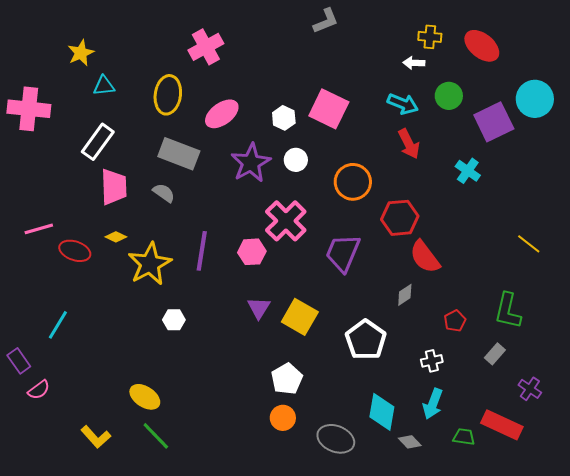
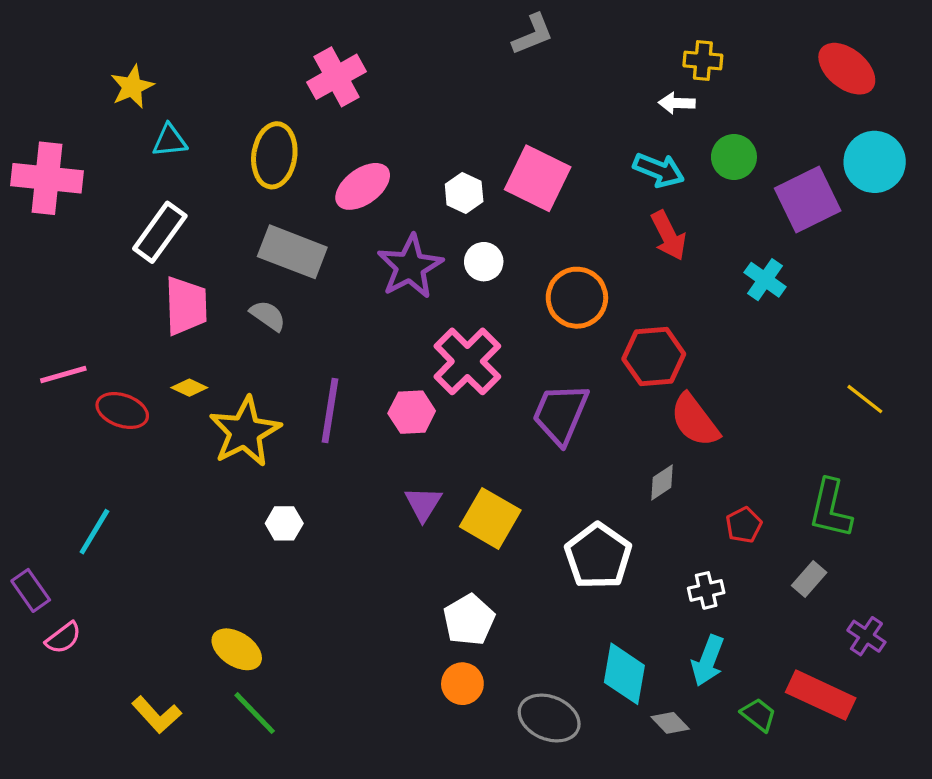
red ellipse: (482, 46) -> (847, 69), moved
green trapezoid: (464, 437) -> (758, 715), turned 30

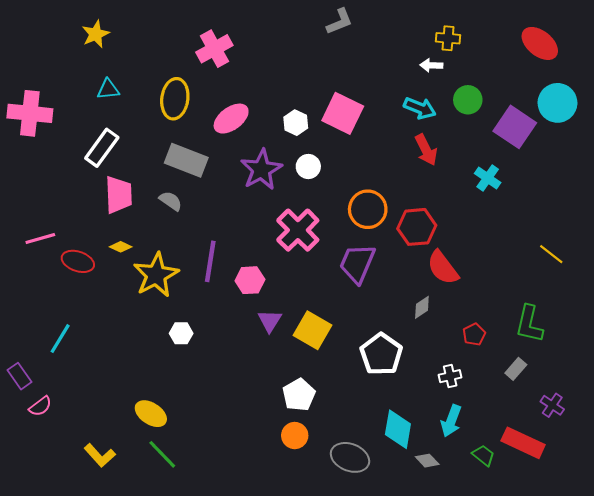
yellow star: (132, 87) -> (96, 34), moved
purple square: (808, 200) -> (515, 127), turned -30
orange circle: (577, 298) -> (368, 209), moved
pink hexagon: (412, 412) -> (250, 280), moved

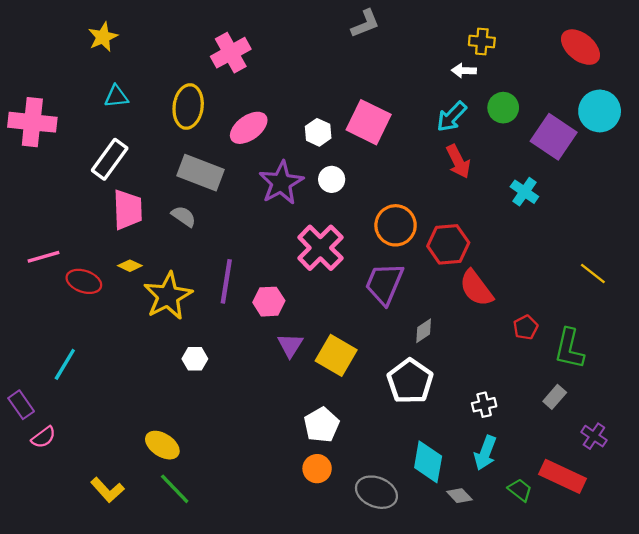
cyan arrow: (420, 108) -> (452, 117), turned 112
gray diamond: (422, 307) -> (424, 331), moved
red pentagon: (474, 334) -> (526, 327), moved

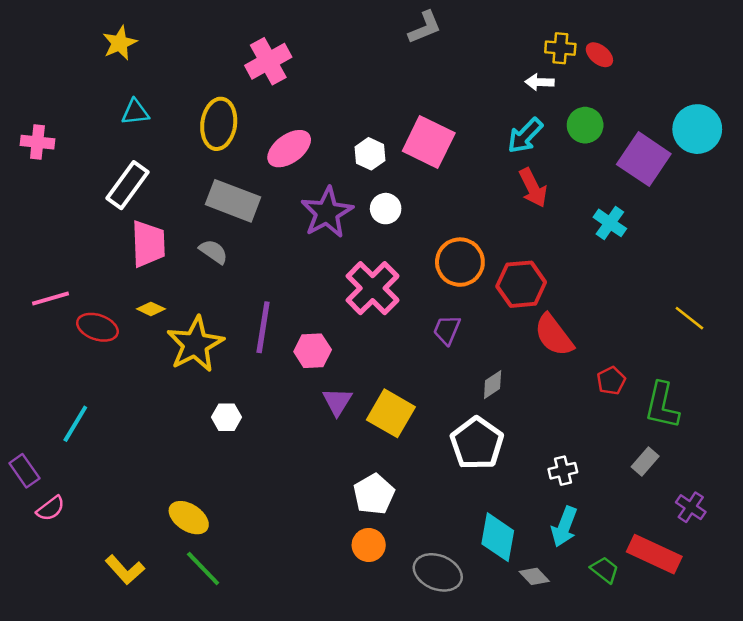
red ellipse: (581, 47) -> (599, 55), moved, size x0.6
pink cross: (32, 122) -> (37, 142), size x0.6
purple trapezoid: (384, 284) -> (447, 330), size x0.6

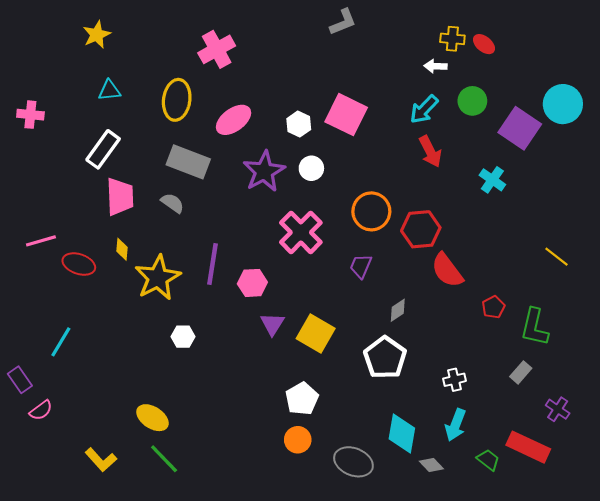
yellow diamond: (151, 309) -> (122, 249), turned 70

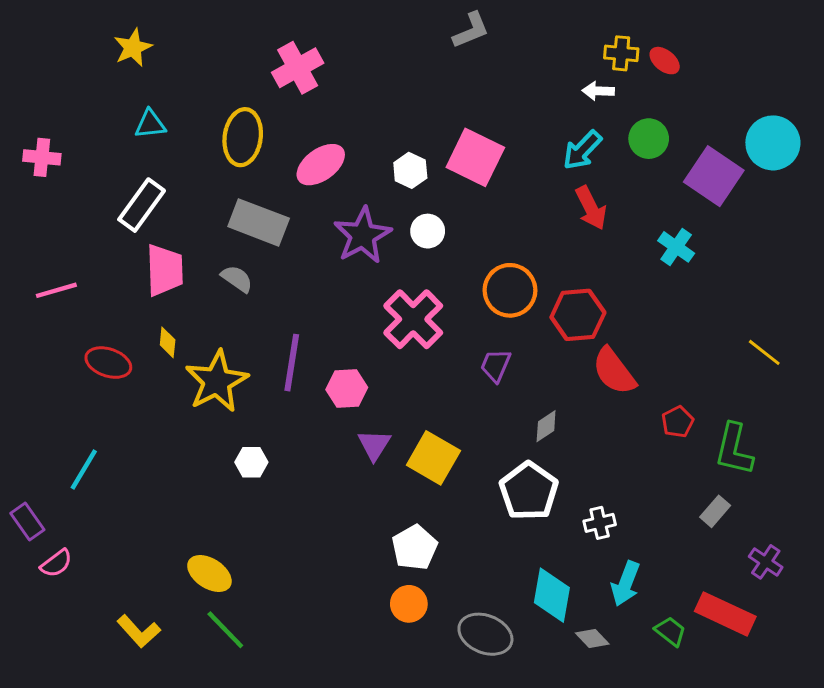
pink line: (41, 241) -> (56, 290), moved
white cross: (454, 380) -> (600, 523), moved

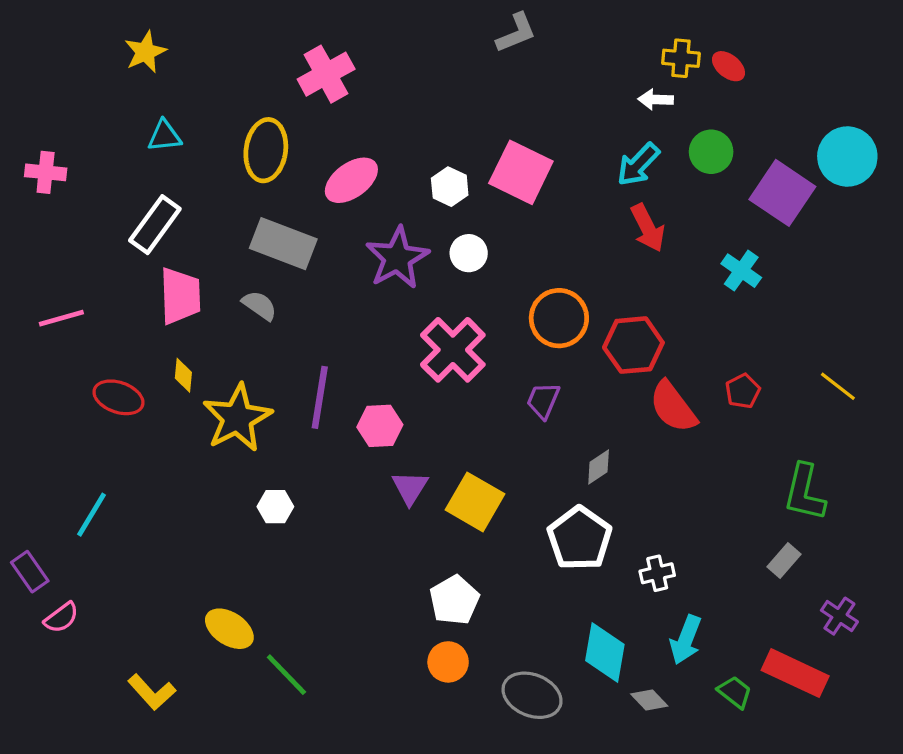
red pentagon: (678, 422) -> (743, 391), moved
green line: (225, 630) -> (286, 675), moved

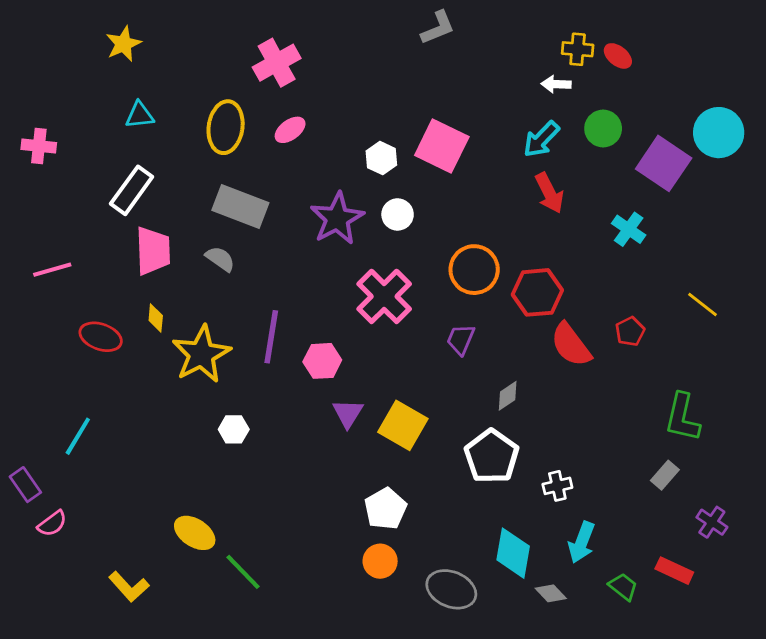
pink ellipse: (351, 180) -> (290, 130), moved, size x0.7
yellow line: (838, 386) -> (703, 305), moved
red rectangle: (795, 673) -> (674, 571), size x0.7

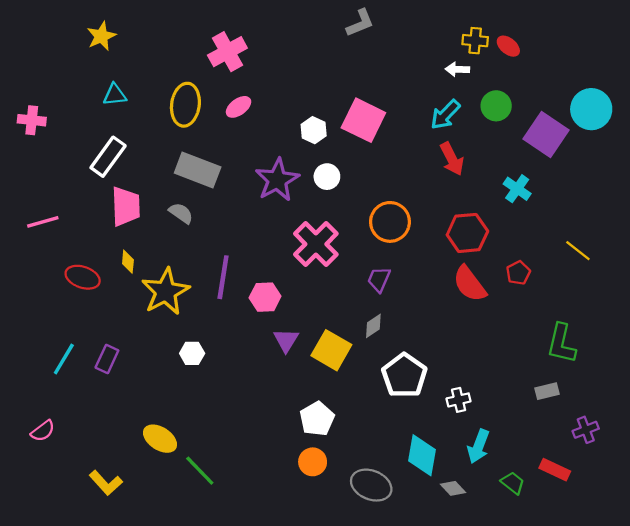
red hexagon: (537, 292) -> (467, 233), moved
gray diamond: (508, 396) -> (373, 326), moved
gray rectangle: (665, 475) -> (547, 391), turned 35
purple rectangle: (25, 485) -> (107, 359), moved, turned 60
purple cross: (712, 522) -> (586, 430), turned 35

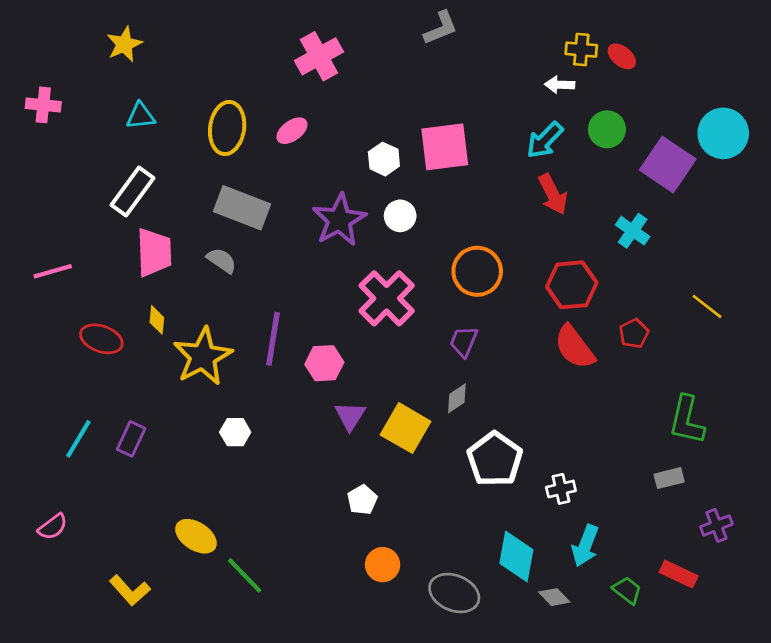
pink cross: (227, 52) -> (319, 56), moved
pink cross: (32, 120) -> (43, 105), moved
pink square: (363, 120) -> (445, 147), turned -33
white pentagon: (317, 419) -> (362, 500), moved, size x0.7

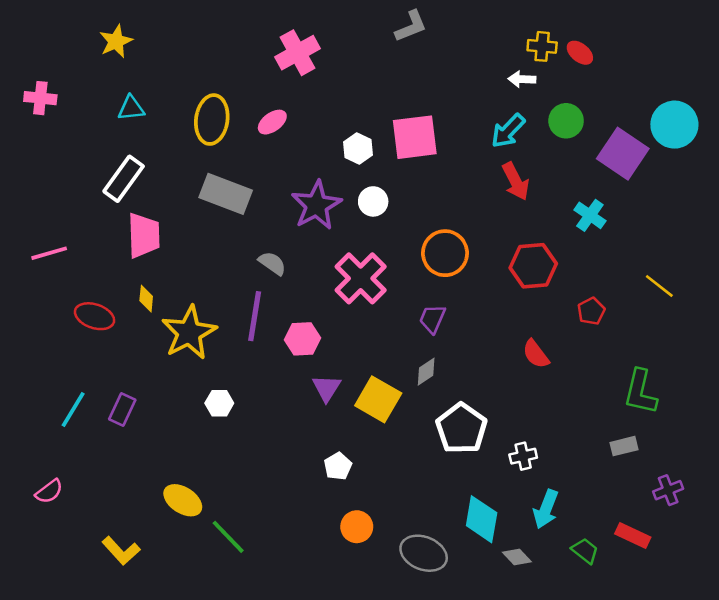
gray semicircle: (222, 260) -> (272, 263), moved
red semicircle: (575, 347) -> (536, 354), moved, size x0.7

